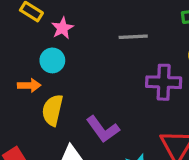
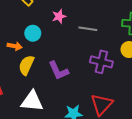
pink star: (62, 28) -> (59, 16), moved
purple L-shape: (103, 129) -> (58, 71), moved

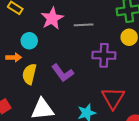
pink star: (59, 16) -> (52, 18), size x1.5

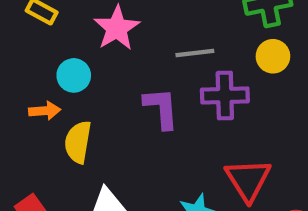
gray line: (84, 25) -> (195, 53), moved
purple L-shape: (63, 73) -> (161, 108), moved, turned -145

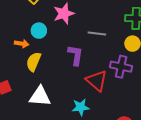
purple cross: (225, 95) -> (121, 67), moved
red triangle: (248, 180) -> (97, 81), moved, turned -30

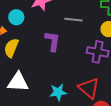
red triangle: (97, 81) -> (89, 88), moved

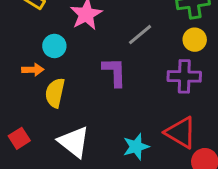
gray line: (73, 20) -> (140, 35), turned -36
white triangle: (18, 82) -> (74, 142), turned 45

